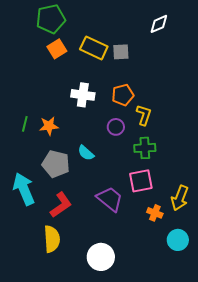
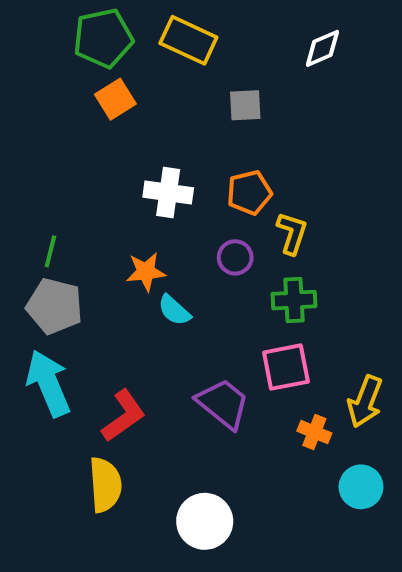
yellow rectangle: (94, 48) -> (188, 40), moved
orange star: (49, 126) -> (146, 272), moved
gray pentagon: (56, 164) -> (54, 306), moved

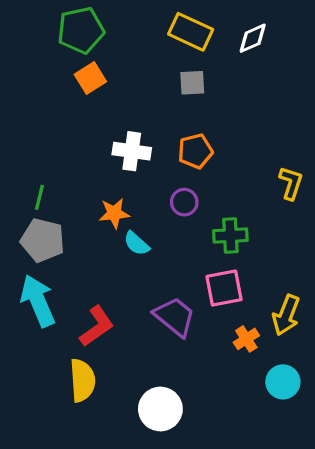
yellow rectangle: (188, 40) -> (191, 32), moved
yellow L-shape: (292, 233) -> (291, 183), moved
orange cross: (314, 432) -> (246, 339), turned 35

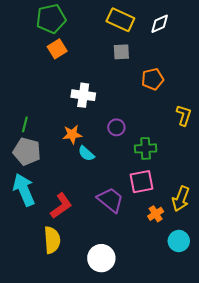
orange pentagon: (195, 151) -> (153, 79), moved

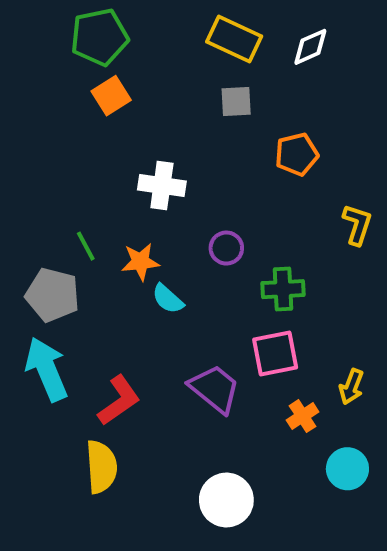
green line: (25, 124) -> (86, 246), moved, turned -42
yellow arrow: (181, 199) -> (351, 387), size x0.7
white circle: (101, 258) -> (226, 500), moved

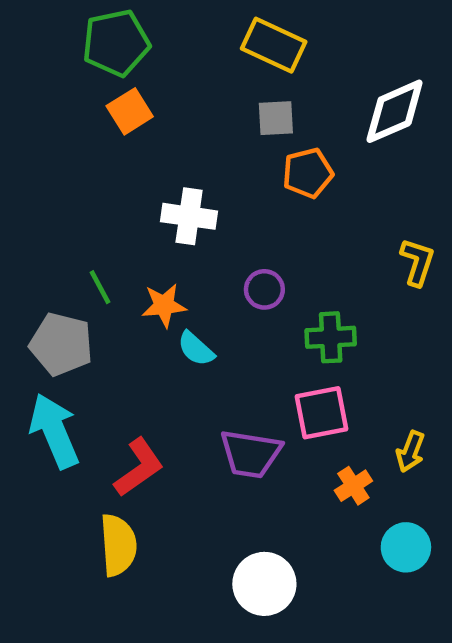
white diamond: (310, 47) -> (395, 111), moved, size x1.5
orange pentagon: (297, 154) -> (308, 173), moved
purple trapezoid: (215, 389) -> (251, 454), turned 150

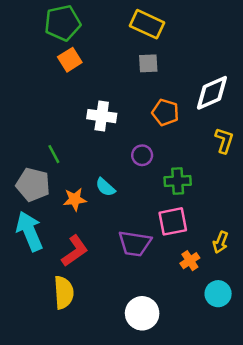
white diamond: (395, 111) -> (212, 93), moved
orange pentagon: (308, 173) -> (165, 112), moved, turned 30
orange star: (164, 305) -> (75, 199), moved

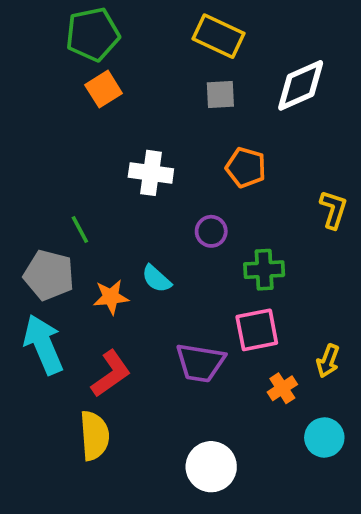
white diamond: (212, 93) -> (301, 85), moved

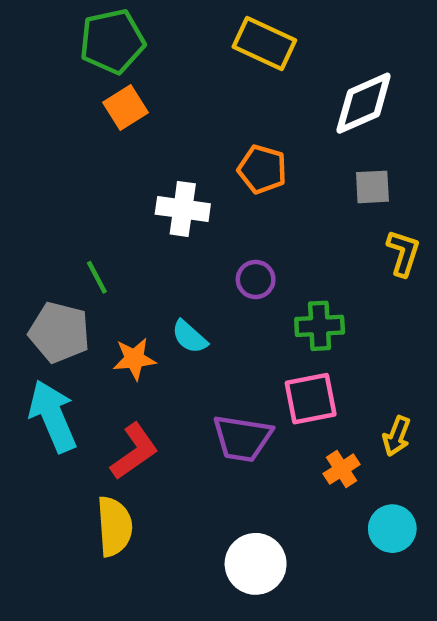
gray square: (220, 94) -> (372, 187), moved
orange pentagon: (246, 167) -> (262, 169), moved

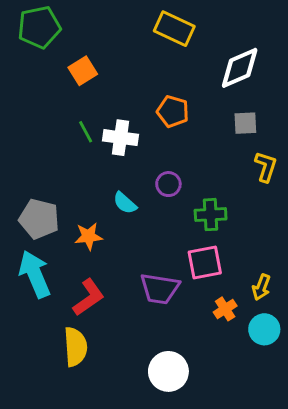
green pentagon: (112, 41) -> (39, 27), moved
green line: (97, 277) -> (86, 132), moved
cyan semicircle: (189, 337) -> (125, 203), moved
cyan circle: (392, 529) -> (264, 329), moved

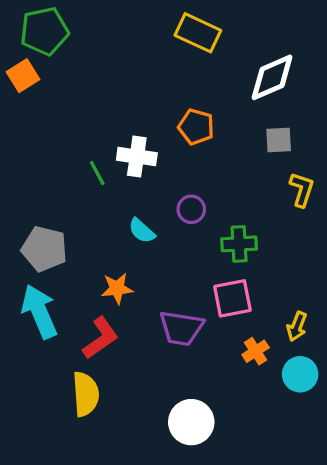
orange square: (83, 71) -> (23, 76), moved
green line: (86, 132) -> (97, 173), moved
orange star: (89, 236) -> (117, 288), moved

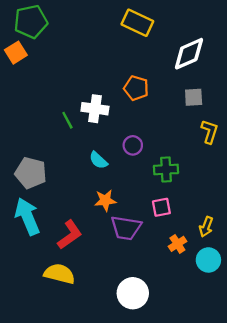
orange star: (117, 288) -> (105, 200), moved
pink square: (232, 298) -> (161, 207), size x0.7
yellow semicircle: (86, 394) -> (59, 274), turned -72

